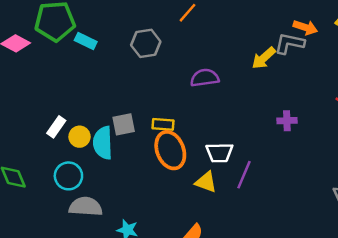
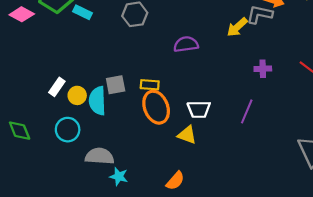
purple cross: (287, 121) -> (263, 69), moved
purple line: (244, 175) -> (247, 111), moved
gray semicircle: (86, 207) -> (100, 156), moved

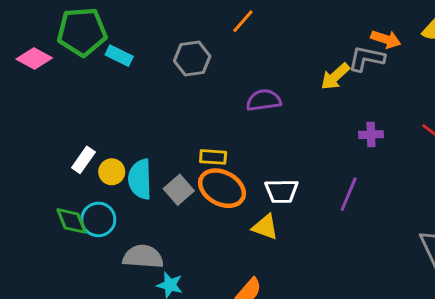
gray square: (116, 85) -> (179, 190), moved, turned -30
orange ellipse: (156, 107) -> (222, 188), turned -40
green diamond: (20, 131) -> (72, 221), moved

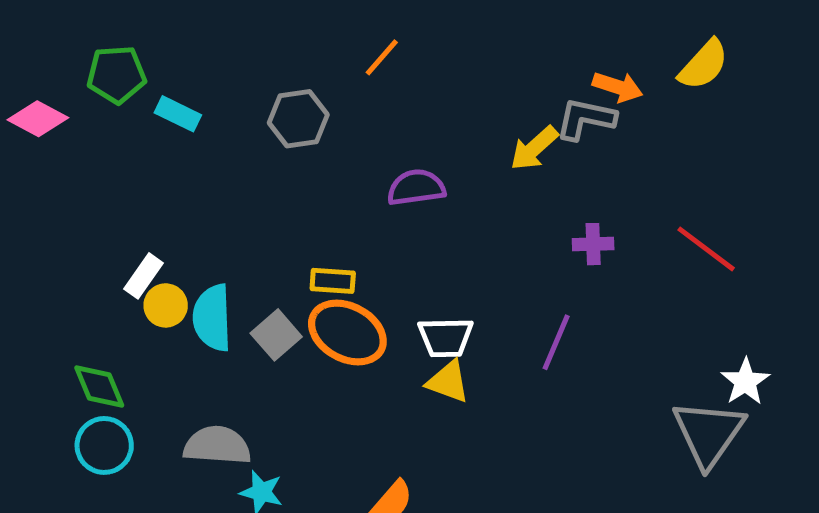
green pentagon: (82, 32) -> (116, 75), size x0.7
white rectangle: (83, 160) -> (143, 276), moved
cyan circle: (98, 219) -> (104, 445), moved
yellow triangle: (265, 227) -> (448, 382), moved

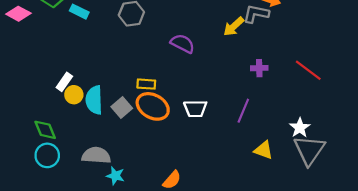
purple semicircle: (416, 188) -> (183, 44), turned 35
yellow triangle: (448, 382) -> (264, 150), moved
white star: (745, 382) -> (300, 128), moved

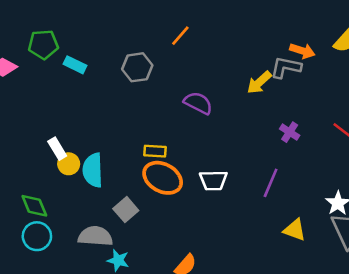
purple cross: (259, 68) -> (290, 132), turned 35
white rectangle: (64, 82) -> (57, 149), turned -66
gray square: (122, 107) -> (126, 210), moved

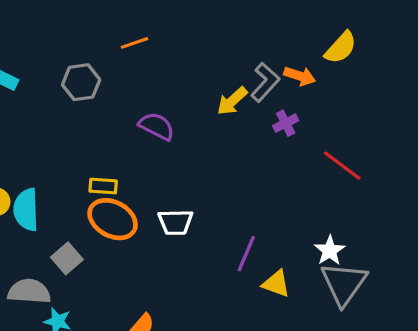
orange line: (180, 36) -> (135, 43), turned 30
orange arrow: (302, 51) -> (300, 76), moved
gray L-shape: (286, 67) -> (265, 82), turned 120
purple cross: (290, 132) -> (286, 123), moved, turned 30
purple line: (271, 183) -> (246, 254), moved

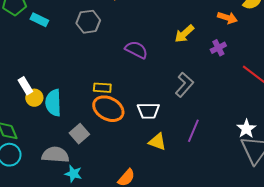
gray L-shape: (265, 82) -> (184, 85), moved
yellow triangle: (276, 284) -> (157, 142), moved

